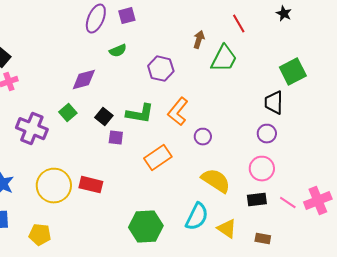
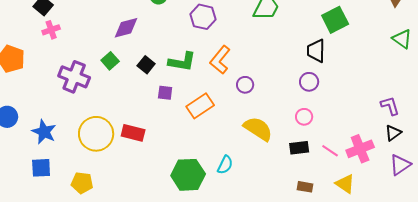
purple square: (116, 138) -> (165, 93), moved
pink circle: (262, 169) -> (304, 117), size x0.7
cyan semicircle: (197, 217) -> (225, 165), moved, size x0.7
yellow triangle: (227, 229) -> (345, 184), moved

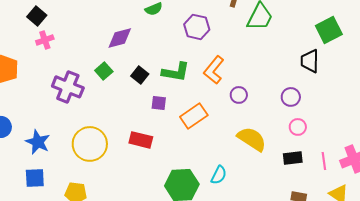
purple circle: (309, 82) -> (291, 97), moved
red rectangle: (133, 133) -> (141, 140), moved
pink line: (330, 151) -> (324, 161), turned 48

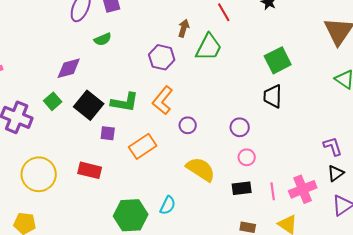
purple hexagon: (197, 27) -> (162, 57), moved
black trapezoid: (310, 61) -> (273, 96), moved
black square: (140, 75) -> (89, 105), size x1.6

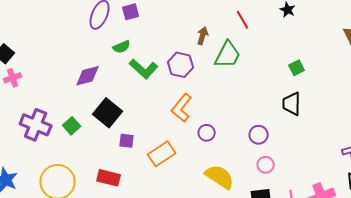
green square: (278, 60) -> (297, 68), size x0.6
green square: (53, 101) -> (72, 126), moved
green L-shape: (125, 102) -> (144, 69), moved, turned 32

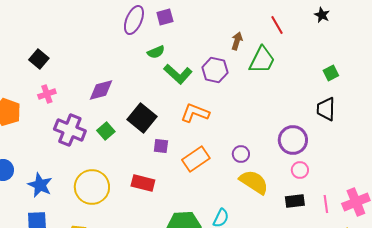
purple diamond: (88, 76) -> (101, 90), moved
pink cross: (13, 78) -> (47, 94), moved
orange L-shape: (182, 108) -> (195, 113), moved, turned 72
purple circle: (207, 133) -> (241, 154), moved
purple circle: (259, 135) -> (293, 140), size x1.5

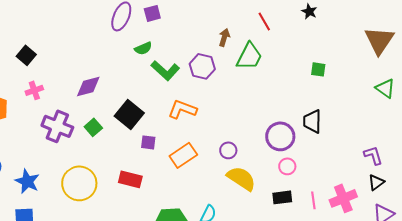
green square: (331, 73) -> (318, 69), turned 35
black trapezoid: (326, 109) -> (312, 121), moved

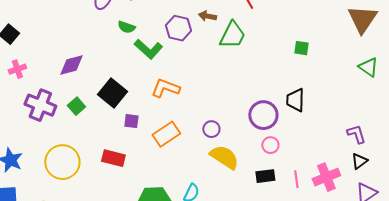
brown arrow: (224, 37) -> (207, 16), turned -96
green semicircle: (143, 48) -> (126, 27), turned 42
purple hexagon: (202, 66) -> (178, 28), moved

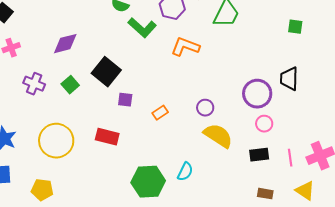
orange L-shape: (165, 88) -> (185, 47), moved
purple cross: (40, 105) -> (34, 84), size x0.7
orange rectangle: (166, 134) -> (160, 113), size x0.6

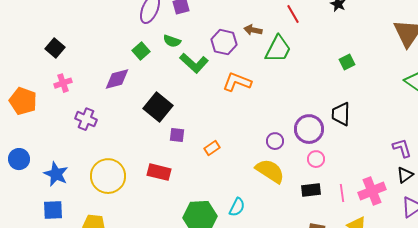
green square: (295, 27) -> (347, 62), turned -35
green square: (70, 85) -> (141, 51), moved
purple circle: (205, 108) -> (275, 141), moved

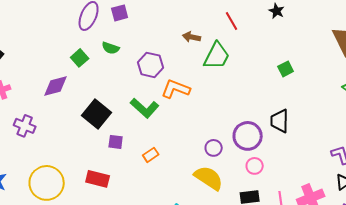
purple hexagon: (224, 42) -> (151, 65), moved
green L-shape: (194, 63) -> (145, 108), moved

